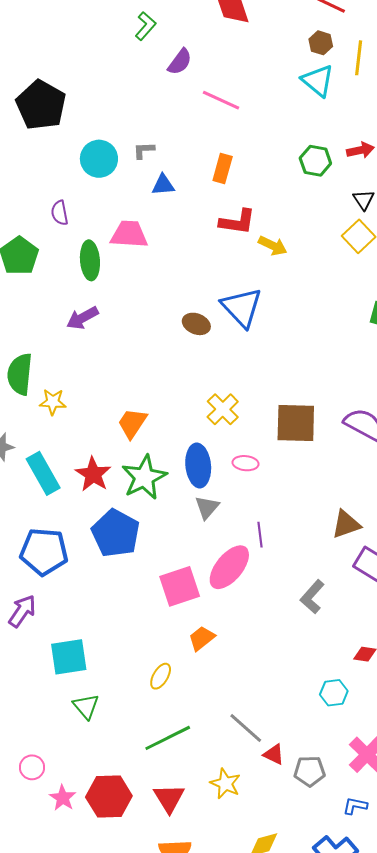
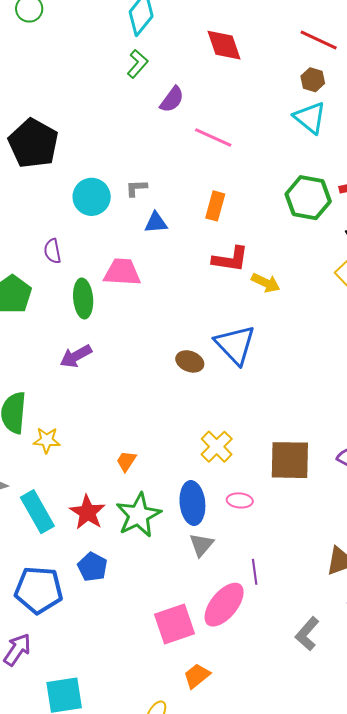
green hexagon: (315, 161) -> (308, 198), size x1.4
orange trapezoid: (132, 423) -> (126, 461), size x0.7
blue pentagon: (116, 533) -> (92, 567), moved, size x0.6

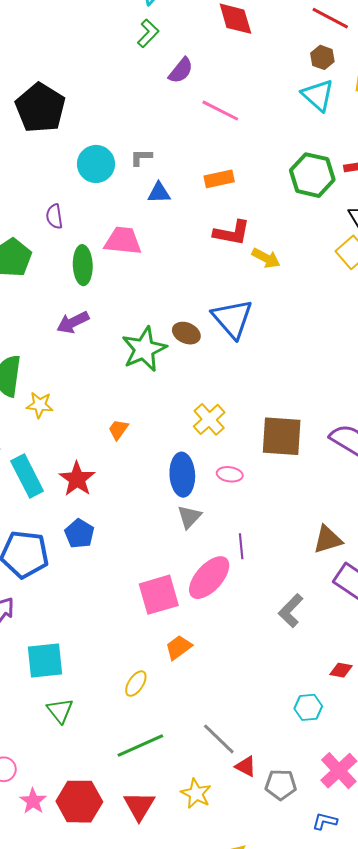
orange rectangle: (215, 206) -> (219, 179), turned 60
green star: (138, 515) -> (144, 349), moved

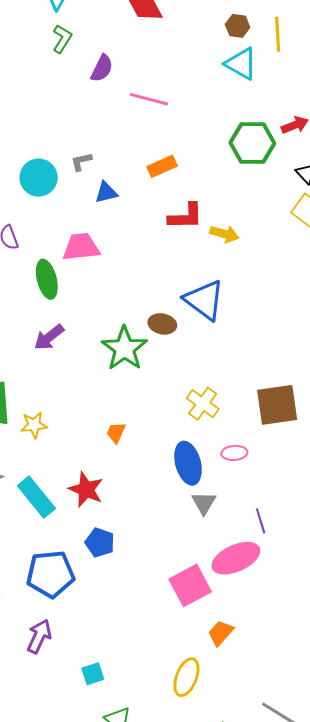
pink ellipse: (209, 578) -> (236, 558), turned 36
cyan square: (45, 660) -> (93, 674), size x0.6
yellow ellipse: (136, 684) -> (186, 677), size x1.4

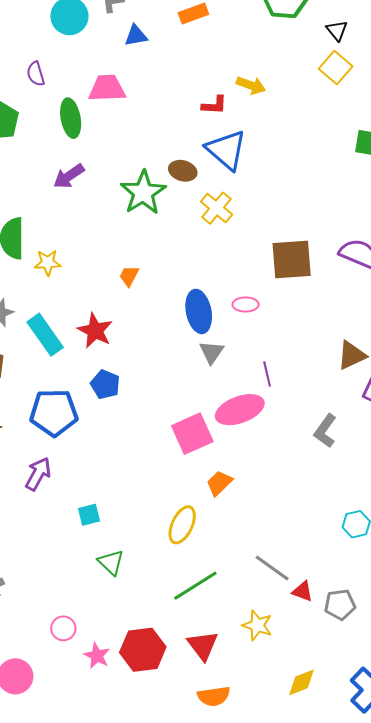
red L-shape: (186, 216) -> (214, 105), moved, size x0.7
yellow cross: (203, 404) -> (217, 208), moved

